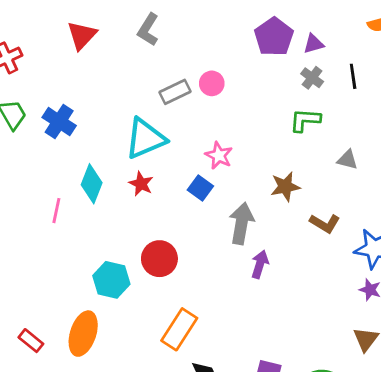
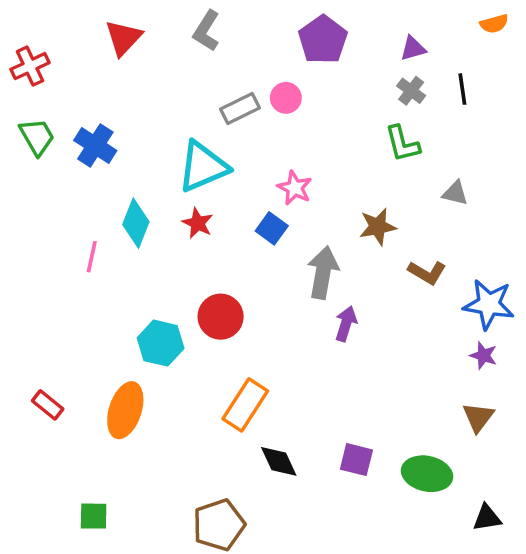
purple pentagon: (274, 37) -> (323, 40), moved
green L-shape: (305, 120) -> (402, 144), turned -108
red rectangle: (31, 341) -> (48, 405), moved

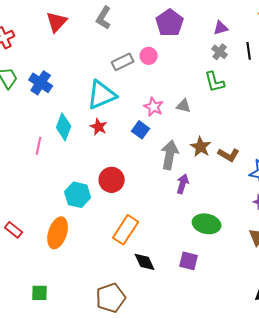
gray triangle: (455, 193) -> (184, 106), moved
brown star: (378, 227) -> (201, 147), moved, turned -30
green ellipse: (427, 474) -> (207, 224), moved

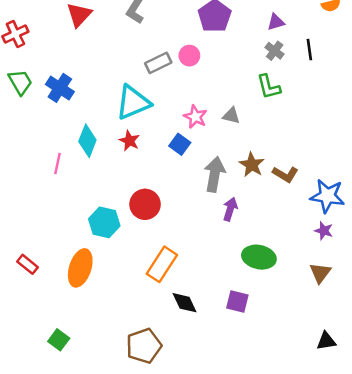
green square: (40, 293) -> (59, 340), turned 36

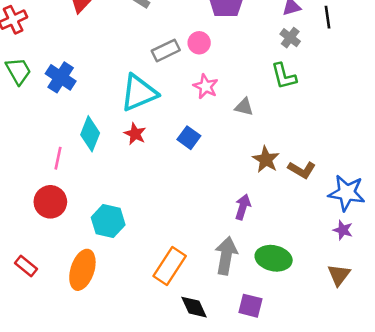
black line: (309, 50) -> (327, 17), moved
pink star: (195, 117) -> (206, 86), moved
gray arrow: (215, 174) -> (226, 256), moved
red circle: (145, 204) -> (50, 202), moved

